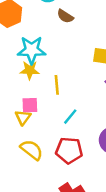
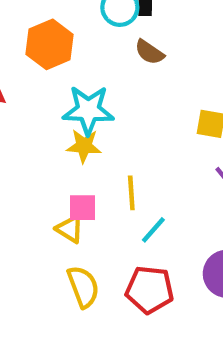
yellow line: (57, 85) -> (131, 193), moved
yellow triangle: (23, 117) -> (70, 229), turned -35
yellow semicircle: (32, 150) -> (83, 287), turned 30

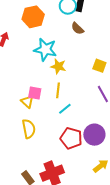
yellow star: (84, 146) -> (58, 66), moved
red pentagon: (150, 290) -> (71, 138), moved

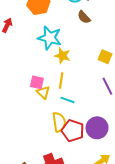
yellow triangle: (27, 102) -> (43, 92), moved
cyan line: (65, 109) -> (67, 100), turned 56
yellow semicircle: (29, 129) -> (59, 122), moved

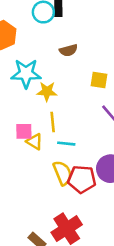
brown semicircle: (84, 17) -> (68, 50), moved, turned -48

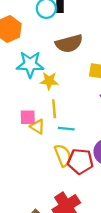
brown semicircle: (68, 50) -> (69, 43), size x1.6

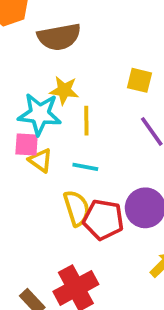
brown semicircle: (69, 43) -> (59, 37), moved
cyan star: (30, 64) -> (40, 114), moved
yellow line: (54, 109) -> (86, 121), moved

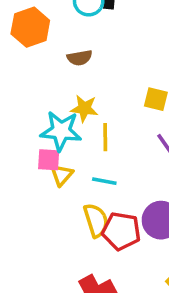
brown semicircle: (59, 37) -> (80, 58), size x0.6
yellow triangle: (41, 160) -> (62, 175), turned 35

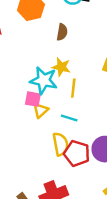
brown semicircle: (80, 58) -> (62, 32), turned -77

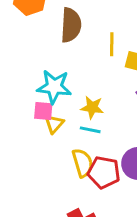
brown semicircle: (62, 32) -> (71, 25), size x1.6
yellow star: (61, 67) -> (92, 107), moved
yellow line: (73, 88) -> (112, 44), moved

